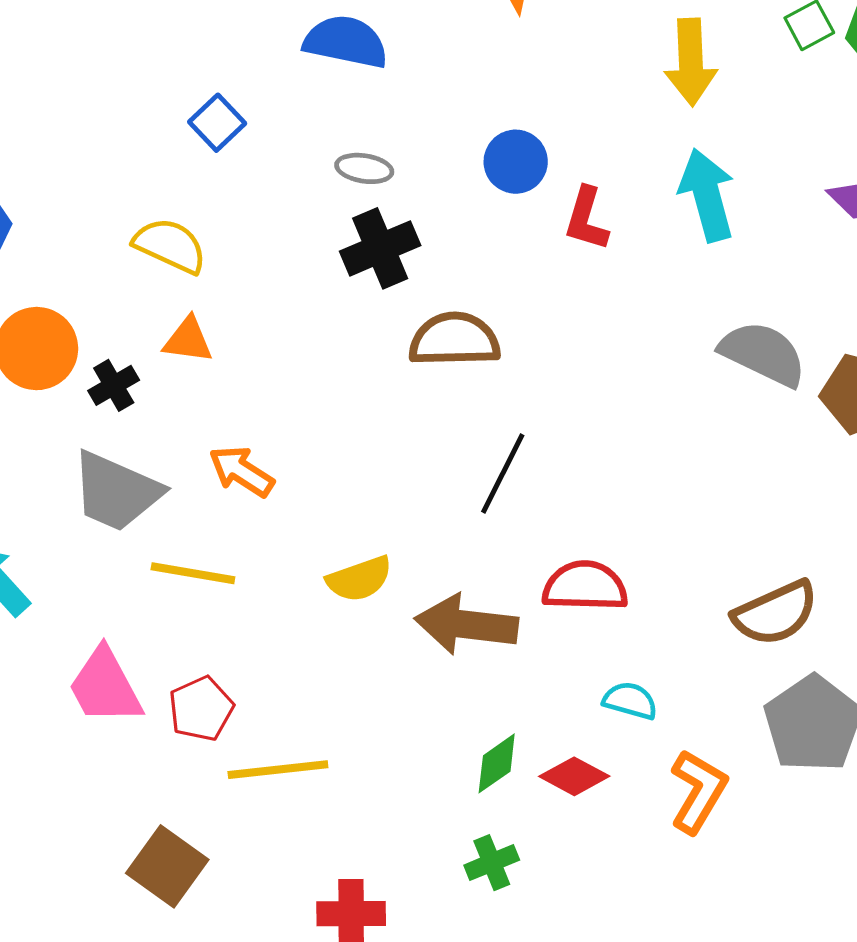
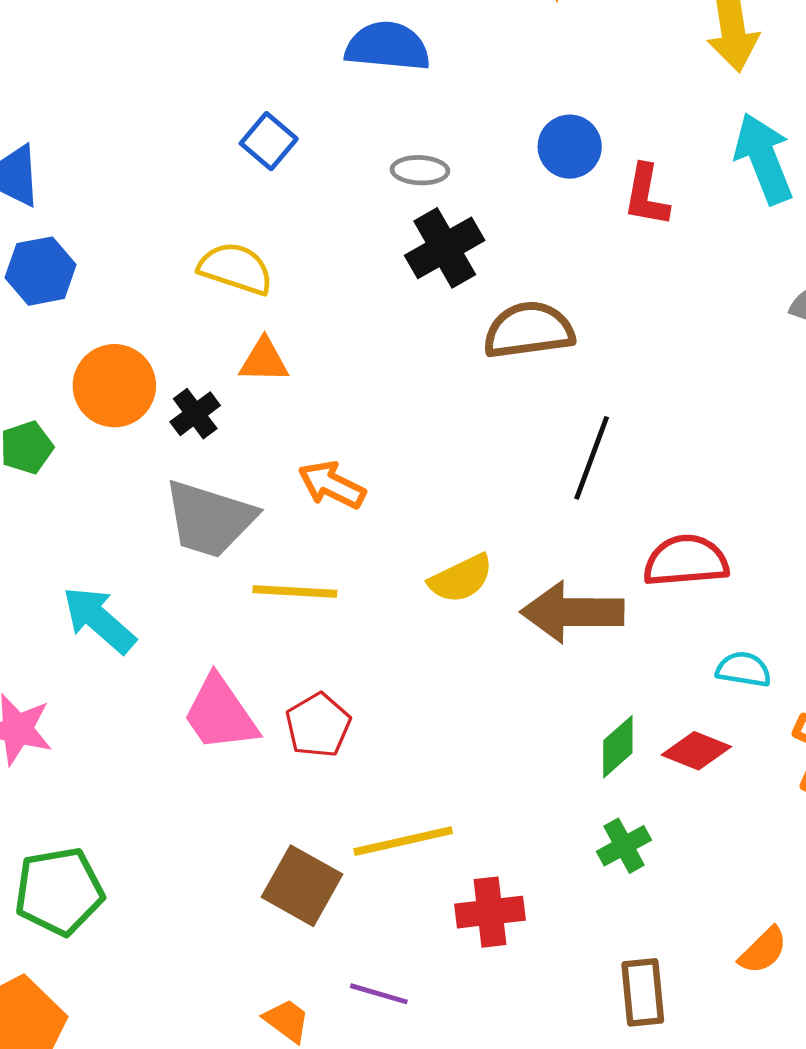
yellow line: (278, 770) -> (403, 841), moved

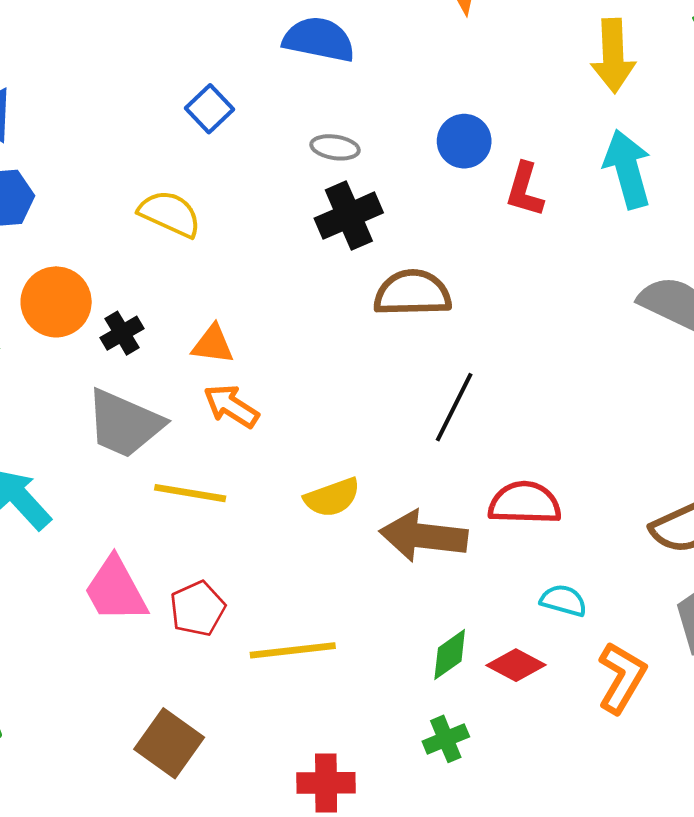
orange triangle: (264, 360) -> (213, 344), moved
yellow line: (403, 841) -> (293, 650), moved

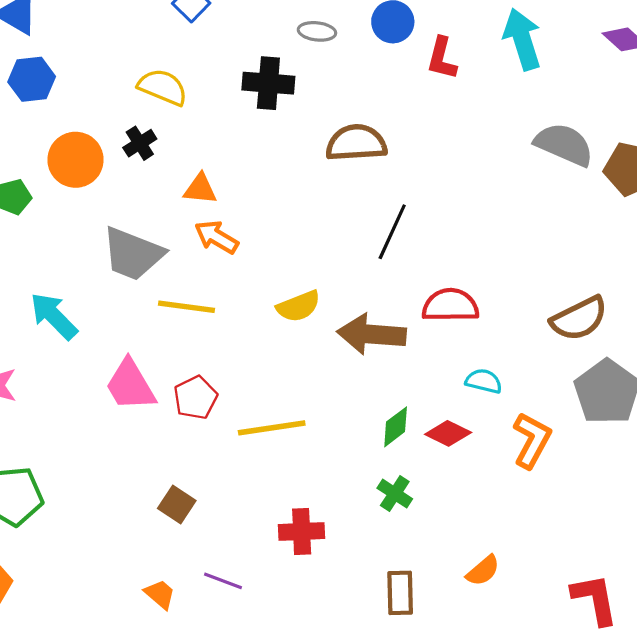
gray ellipse: (335, 147) -> (317, 31), moved
black cross: (349, 216) -> (268, 83), moved, turned 30
black cross: (122, 333) -> (140, 143), moved
green cross: (446, 739) -> (395, 494), turned -32
brown square: (169, 743) -> (177, 504), size x0.7

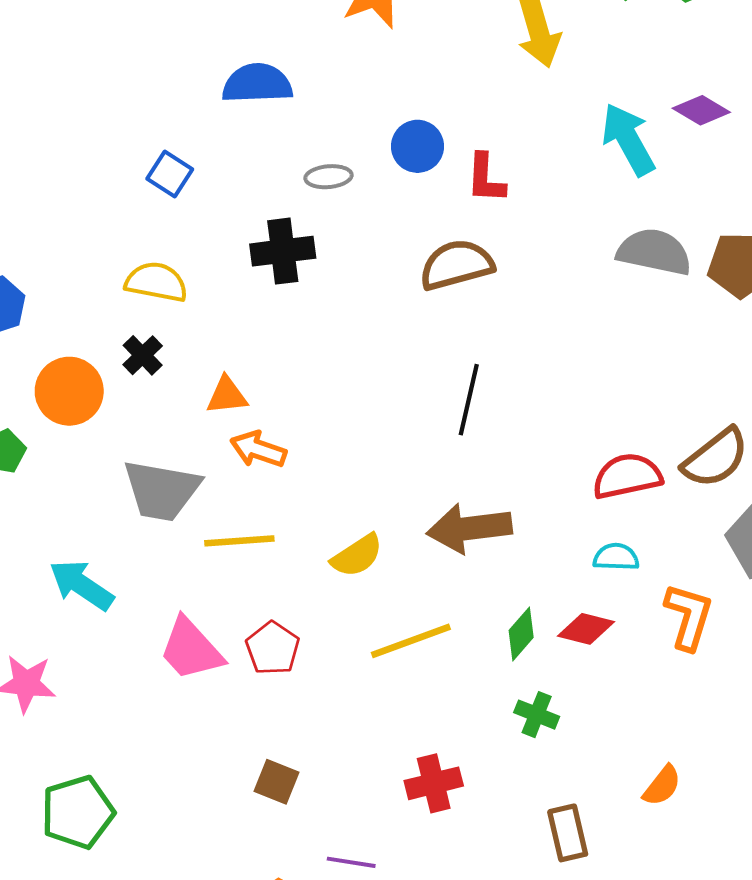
cyan arrow: (522, 39) -> (628, 139), moved
brown semicircle: (356, 143) -> (457, 265), moved
red semicircle: (450, 305) -> (627, 476), moved
yellow semicircle: (299, 306) -> (357, 556), moved
yellow line: (272, 428) -> (411, 641), moved

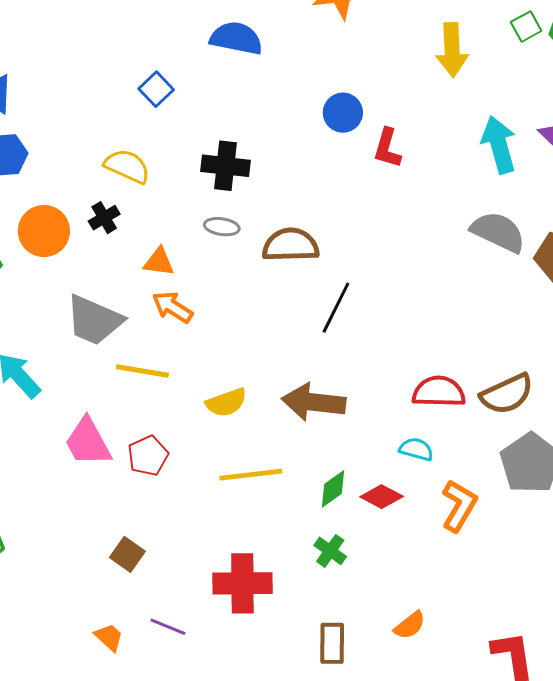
gray ellipse: (328, 177) -> (222, 227), moved
brown semicircle: (457, 265) -> (291, 245), moved
red cross: (434, 783) -> (242, 583), size x1.4

